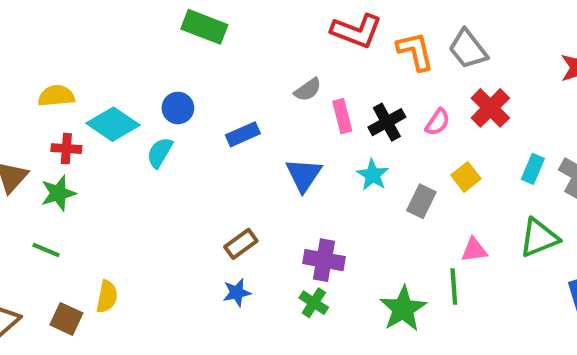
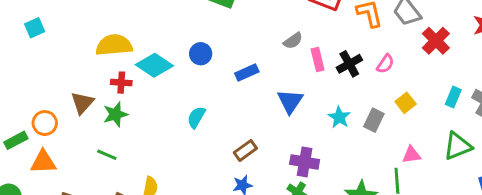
yellow semicircle: (56, 96) -> (114, 45), size x1.4
red cross: (490, 108) -> (436, 41), moved
cyan semicircle: (160, 153) -> (196, 117), moved
cyan star: (373, 175) -> (339, 117), moved

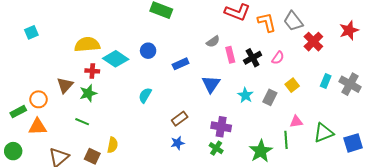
green triangle: (458, 146) -> (324, 133), moved

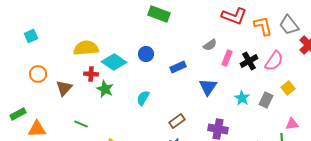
pink rectangle: (230, 55) -> (227, 58), turned 35
pink semicircle: (278, 58) -> (274, 61), size x1.5
green star: (88, 93) -> (105, 89), moved, turned -30
orange circle: (39, 99) -> (38, 74), moved

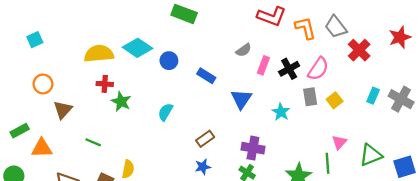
cyan diamond: (114, 62) -> (137, 48), moved
blue rectangle: (178, 67) -> (206, 76), turned 56
brown triangle: (64, 88) -> (63, 110), moved
gray rectangle: (266, 100) -> (310, 97), moved, turned -35
pink triangle: (292, 124) -> (339, 142), turned -40

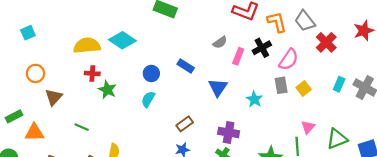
blue circle: (169, 61) -> (151, 73), moved
black cross: (289, 69) -> (262, 48), moved

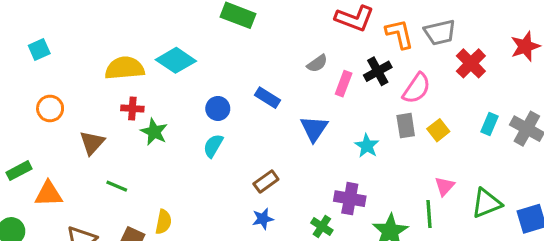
gray trapezoid: (305, 21) -> (440, 32), turned -65
brown triangle: (54, 97) -> (92, 143), moved
purple cross: (229, 132) -> (350, 199), moved

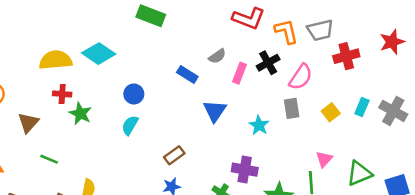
red cross: (471, 63) -> (346, 56), turned 30
blue rectangle: (267, 98) -> (187, 74), moved
yellow square: (438, 130) -> (331, 112), moved

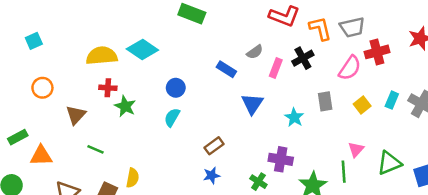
pink semicircle: (301, 77) -> (350, 68), moved

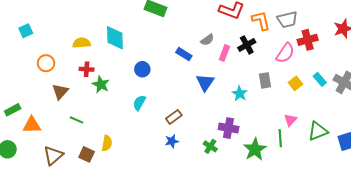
cyan diamond: (142, 49) -> (115, 38), turned 55
yellow semicircle: (102, 56) -> (82, 43), size x0.7
orange circle: (42, 88) -> (46, 63), moved
cyan rectangle: (392, 100) -> (320, 79), turned -64
cyan semicircle: (172, 117) -> (139, 103), moved

